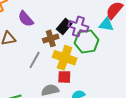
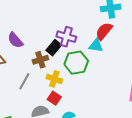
purple cross: (78, 26) -> (66, 37), moved
yellow cross: (65, 58) -> (54, 79), size x0.7
red square: (64, 77) -> (54, 98), turned 32

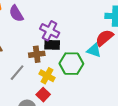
purple cross: (66, 37) -> (50, 31), moved
purple semicircle: (15, 40) -> (16, 14), moved
black rectangle: (54, 48) -> (52, 45), turned 42

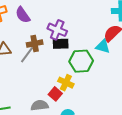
brown cross: (37, 54) -> (35, 44), moved
gray line: (17, 73) -> (27, 55), moved
yellow cross: (47, 76) -> (66, 83), moved

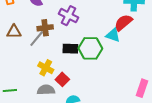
black rectangle: (61, 44) -> (70, 49), moved
yellow cross: (66, 83) -> (46, 68), moved

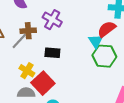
cyan triangle: (113, 35) -> (96, 41), turned 35
green hexagon: (90, 48) -> (104, 56), moved
red square: (62, 79) -> (43, 83), size x1.6

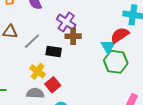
brown cross: (28, 31) -> (73, 36), moved
black rectangle: (52, 53) -> (54, 51), moved
red square: (43, 83) -> (53, 85), size x0.7

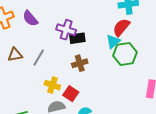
brown cross: (73, 36) -> (80, 63), moved
cyan triangle: (108, 46) -> (113, 42), turned 35
black rectangle: (54, 51) -> (77, 38), moved

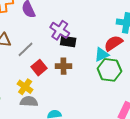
yellow cross: (52, 85) -> (25, 87), moved
red square: (71, 94) -> (39, 68), moved

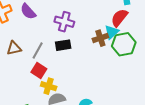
black rectangle: (68, 42) -> (63, 45), moved
brown cross: (63, 66) -> (100, 38), moved
red square: (39, 68) -> (39, 71), moved

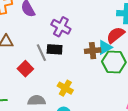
gray line: (38, 50) -> (41, 53), moved, turned -66
yellow cross: (49, 86) -> (65, 88), moved

